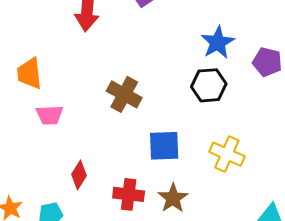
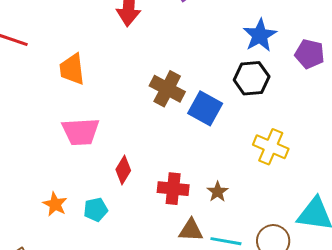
pink trapezoid: (50, 115) -> (81, 132), moved, size x1.4
blue square: (164, 146) -> (205, 108), moved, turned 32
brown star: (173, 198) -> (218, 192), size x0.7

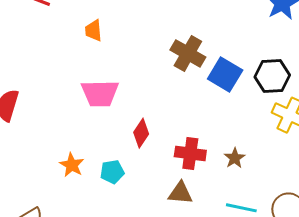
orange trapezoid: (72, 69) -> (94, 31), size x0.7
black hexagon: (252, 78) -> (272, 76), moved
brown triangle: (191, 230) -> (180, 193), moved

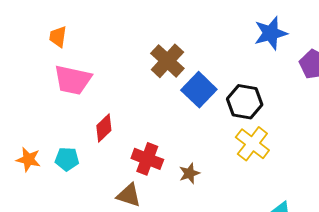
orange trapezoid: (94, 31) -> (58, 37), moved
orange star: (72, 165) -> (28, 159), moved, turned -30

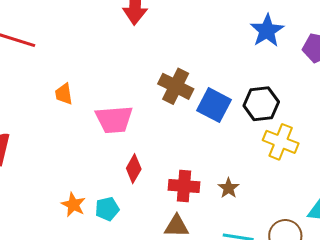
pink trapezoid: (73, 80) -> (114, 120), moved
orange star: (28, 159) -> (73, 205), moved, turned 30

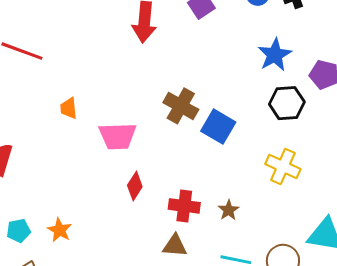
black hexagon: (261, 104) -> (287, 103), moved
orange star: (73, 205) -> (60, 230), moved
cyan pentagon: (107, 209) -> (18, 231), moved

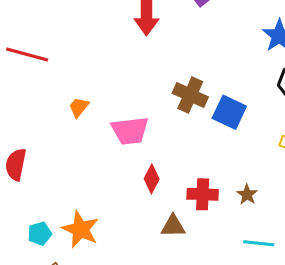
orange trapezoid: (69, 108) -> (79, 107), turned 50
orange star: (60, 230) -> (81, 229), size x1.5
brown triangle: (175, 246) -> (173, 226), moved

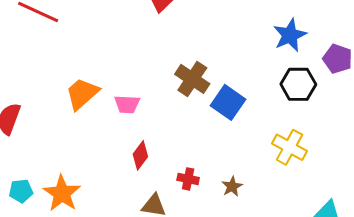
orange trapezoid: (79, 107) -> (82, 94), moved, size x1.6
pink trapezoid: (130, 131) -> (127, 104), size x0.7
red cross: (203, 194) -> (188, 179), size x0.7

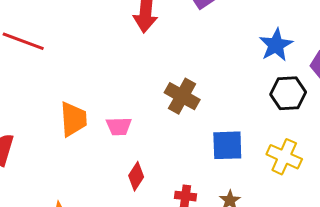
orange trapezoid: (82, 94) -> (73, 119), turned 132
blue square: (228, 102) -> (227, 145), moved, turned -32

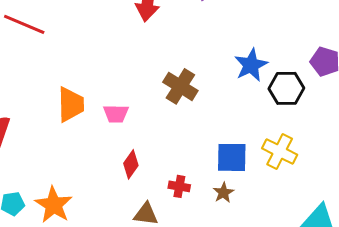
blue star: (276, 45) -> (251, 65), moved
blue square: (227, 145) -> (232, 157), moved

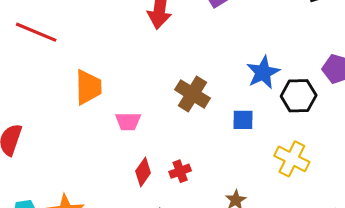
orange trapezoid: (71, 105) -> (88, 87), moved
blue square: (232, 157) -> (243, 120), moved, size x0.7
red cross: (179, 186) -> (180, 171), moved, turned -30

